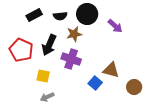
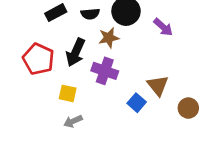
brown triangle: (111, 70) -> (158, 85), turned 36

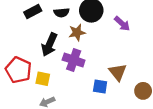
red pentagon: (38, 59) -> (18, 70), moved
blue square: (137, 103) -> (100, 86), turned -32

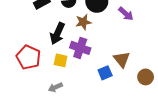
yellow square: (43, 79) -> (61, 60), moved
blue square: (100, 86) -> (105, 73), turned -32

